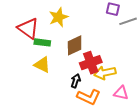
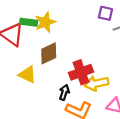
green rectangle: (42, 42) -> (29, 22), moved
brown diamond: (75, 45) -> (49, 53), moved

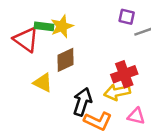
red cross: (81, 72) -> (124, 74), moved
black arrow: (64, 92) -> (82, 102), size x1.6

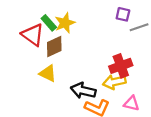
green rectangle: (44, 26) -> (49, 23), turned 42
brown diamond: (66, 60) -> (54, 47), moved
black arrow: (82, 102) -> (83, 91), turned -95

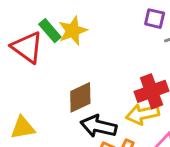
brown diamond: (54, 47) -> (80, 97), moved
yellow triangle: (48, 73) -> (23, 128), moved, turned -36

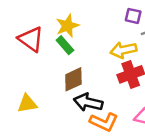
green rectangle: (50, 31) -> (65, 45), moved
yellow arrow: (142, 114) -> (123, 50), moved

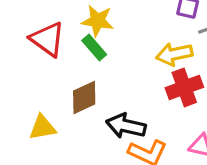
yellow star: (67, 26) -> (98, 21), turned 30
brown diamond: (73, 79) -> (84, 97), moved

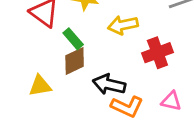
green rectangle: (94, 47) -> (73, 39), moved
yellow arrow: (174, 54) -> (123, 25), moved

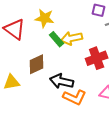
green rectangle: (73, 39) -> (57, 39), moved

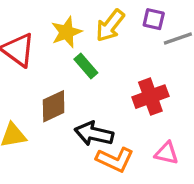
yellow star: (45, 18) -> (67, 32), turned -30
yellow arrow: (72, 38) -> (110, 26), moved, turned -40

